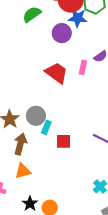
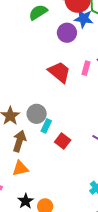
red square: (64, 141) -> (63, 141), turned 35

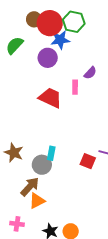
gray circle: (37, 114) -> (42, 165), moved
brown arrow: (19, 141) -> (30, 187), moved, turned 40
red square: (63, 141) -> (88, 161), moved

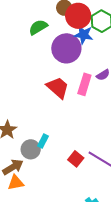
purple circle: (48, 58) -> (66, 48), size x1.5
pink rectangle: (75, 87) -> (84, 84), size x1.5

